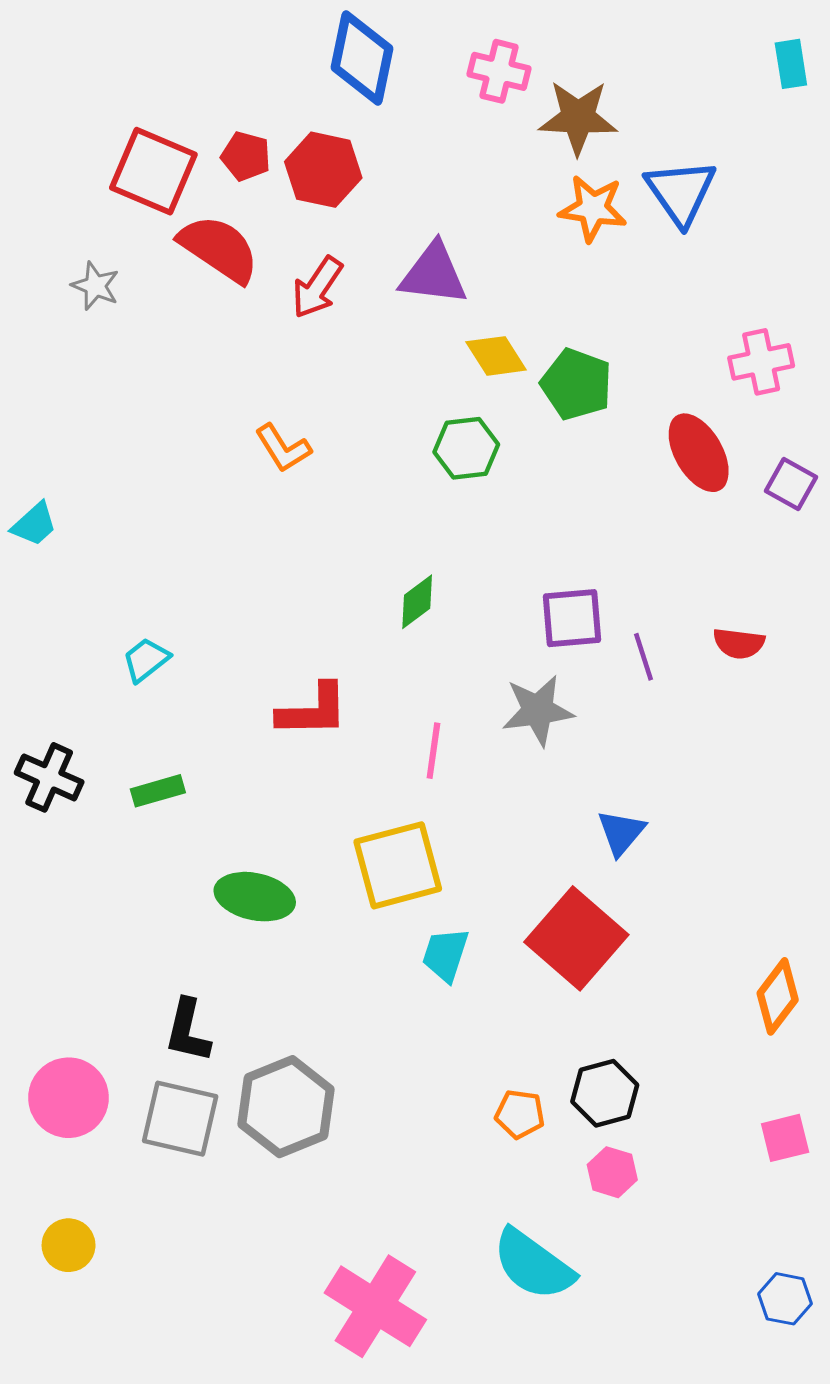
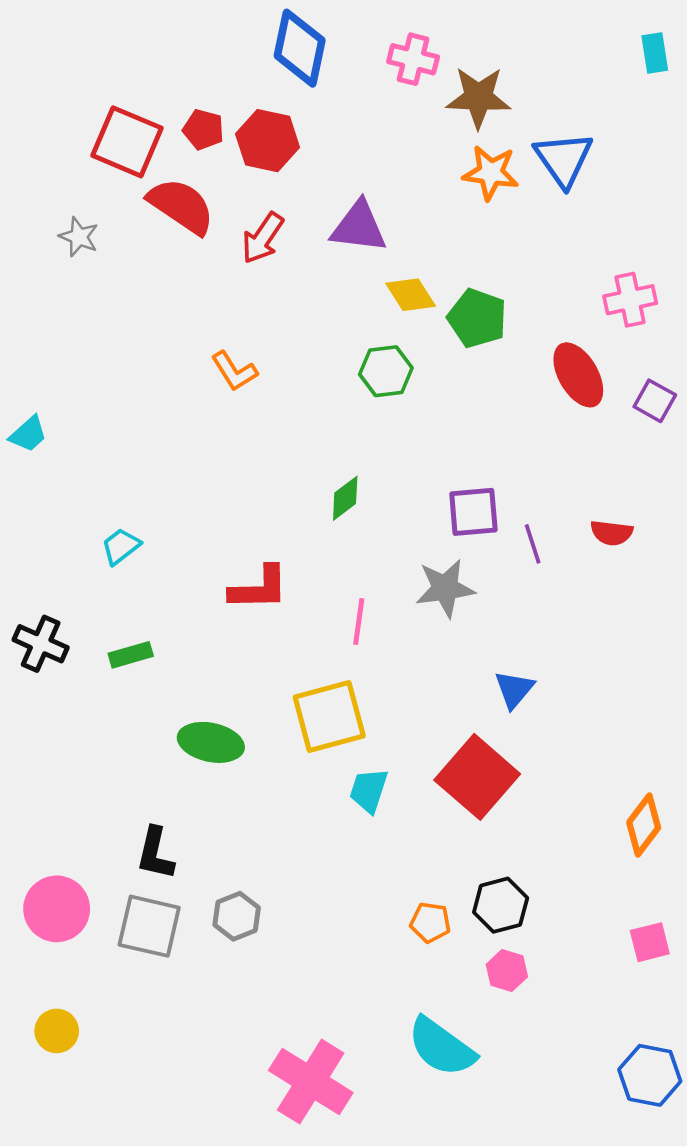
gray hexagon: (286, 1107) -> (237, 916), size x0.6
blue hexagon: (785, 1299) -> (650, 1075), size x1.4

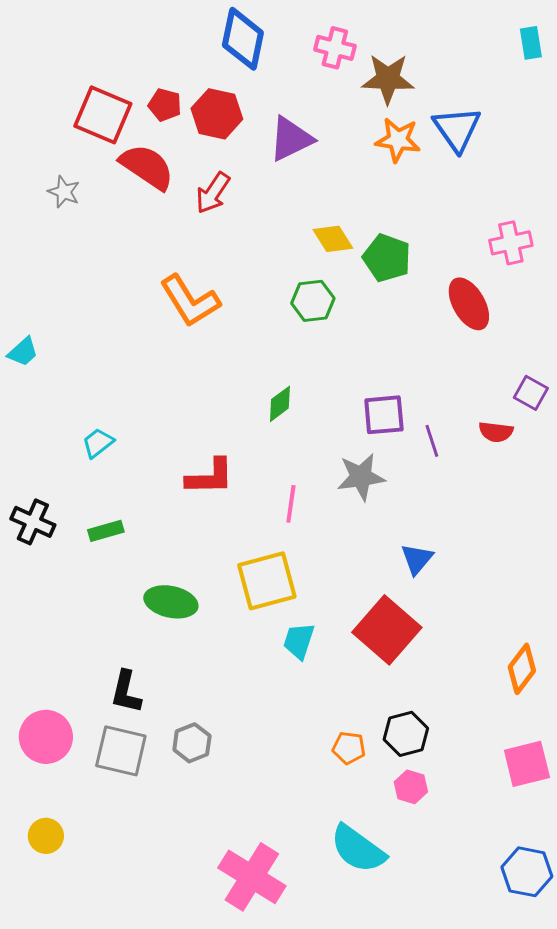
purple triangle: (359, 227) -> (291, 139), moved, turned -33
orange L-shape: (234, 371) -> (190, 301), size x1.6
purple square: (655, 401) -> (531, 393), moved
pink square: (650, 942) -> (527, 764), size x1.4

